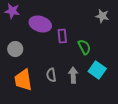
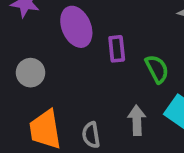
purple ellipse: (40, 24) -> (76, 27), turned 50
gray semicircle: (51, 75) -> (91, 135), moved

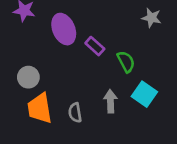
purple rectangle: (117, 49) -> (95, 46), turned -42
gray circle: (31, 73) -> (28, 77), moved

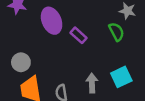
green semicircle: (126, 62) -> (116, 32), moved
cyan square: (144, 94) -> (121, 77), turned 30

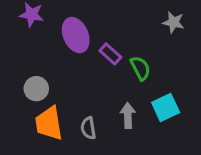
green semicircle: (116, 32) -> (140, 68), moved

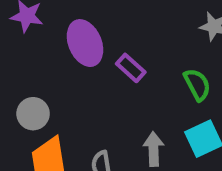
green semicircle: (140, 68) -> (197, 85), moved

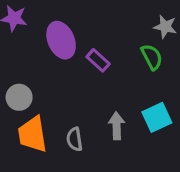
green semicircle: (197, 85) -> (152, 57), moved

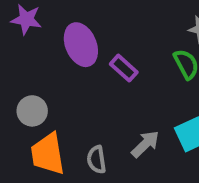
gray arrow: (117, 126) -> (145, 144), turned 48

